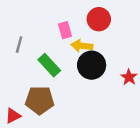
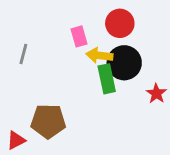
green rectangle: (49, 65) -> (107, 79), moved, turned 30
black circle: (92, 65) -> (124, 63), moved

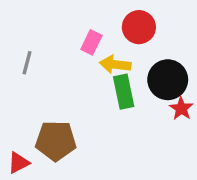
pink rectangle: (79, 36) -> (91, 42), turned 42
black circle: (124, 63) -> (168, 80), moved

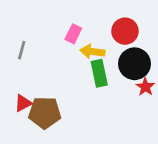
red circle: (139, 27) -> (125, 31), moved
red triangle: (19, 163) -> (23, 103), moved

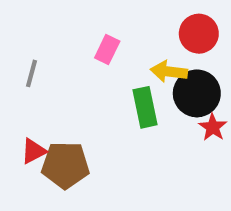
red circle: (125, 31) -> (199, 34), moved
yellow arrow: (92, 52) -> (169, 71), moved

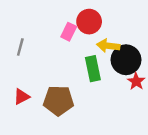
red circle: (199, 34) -> (89, 22), moved
brown pentagon: (65, 165) -> (59, 101), moved

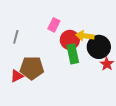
red circle: (89, 22) -> (70, 40), moved
brown pentagon: (59, 101) -> (32, 68), moved

